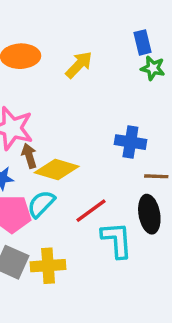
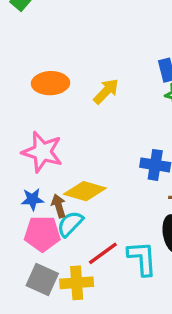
brown arrow: (29, 156) -> (59, 206), moved
red line: (91, 211) -> (103, 253), moved

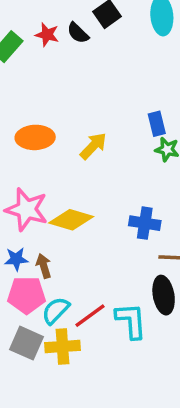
yellow diamond: (85, 191) -> (71, 220), moved
cyan semicircle: (70, 224) -> (56, 310), moved

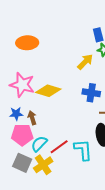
yellow arrow: (93, 146) -> (85, 62), moved
yellow cross: (62, 346) -> (43, 165), turned -30

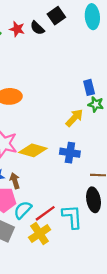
blue cross: (91, 93) -> (70, 153), moved
yellow cross: (43, 165) -> (40, 234), moved

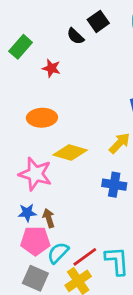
red star: (17, 29) -> (51, 68), moved
yellow diamond: (33, 150) -> (70, 153), moved

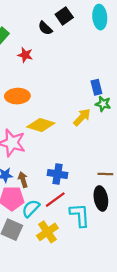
blue cross: (114, 185) -> (57, 174), moved
red line: (85, 257) -> (55, 200), moved

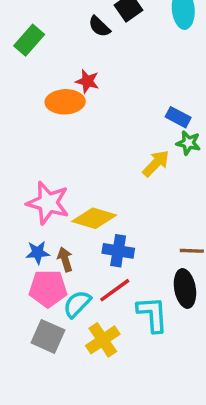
red star: (25, 55) -> (87, 81), moved
blue rectangle: (96, 87) -> (178, 117), turned -48
orange ellipse: (17, 96) -> (65, 102), moved
yellow diamond: (41, 125) -> (94, 218), moved

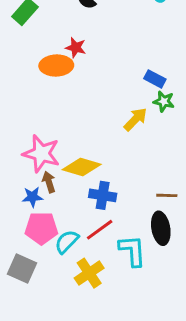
brown arrow: (65, 259) -> (49, 182), moved
gray square: (48, 336) -> (22, 269), moved

